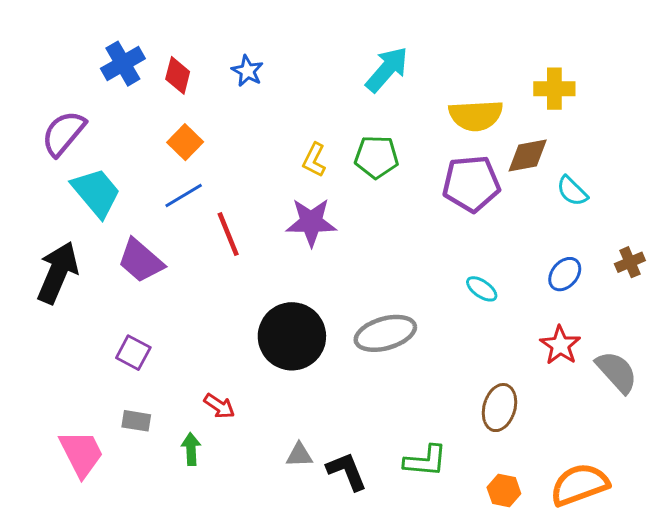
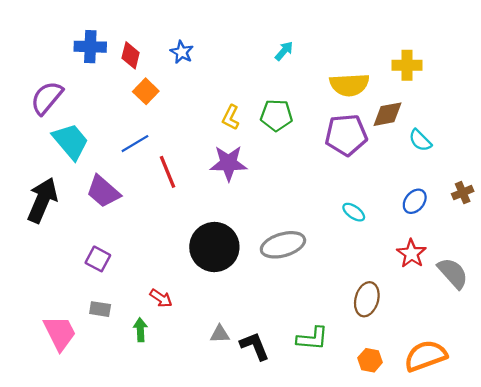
blue cross: (123, 64) -> (90, 47), turned 32
cyan arrow: (387, 69) -> (284, 51), size x0.6
orange square: (185, 142) -> (146, 91), moved

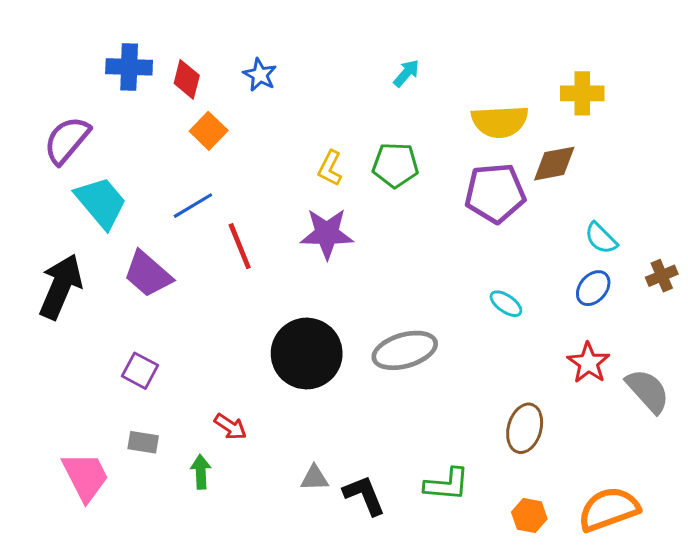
cyan semicircle: (420, 140) -> (601, 238), moved

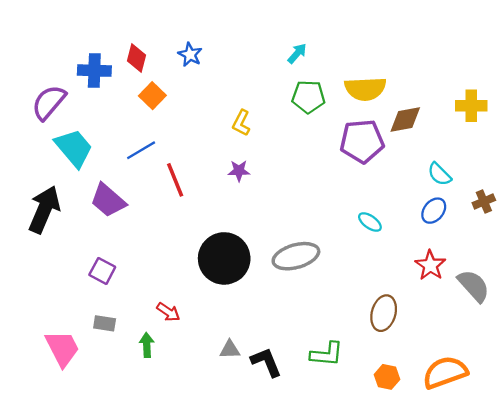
blue cross: (129, 67) -> (94, 71), moved
yellow cross: (582, 93) -> (471, 106), moved
green pentagon: (395, 165) -> (308, 97), moved
purple star: (327, 234) -> (239, 171), size x0.6

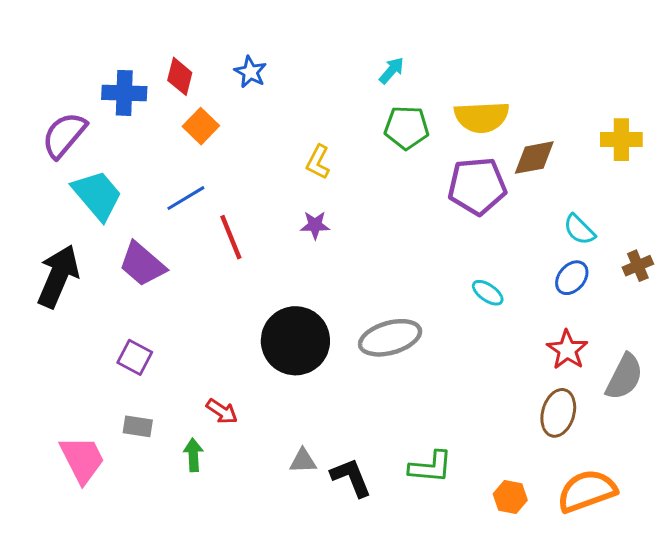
gray semicircle: (474, 286) -> (624, 377), turned 69
brown ellipse: (384, 313) -> (558, 413), moved

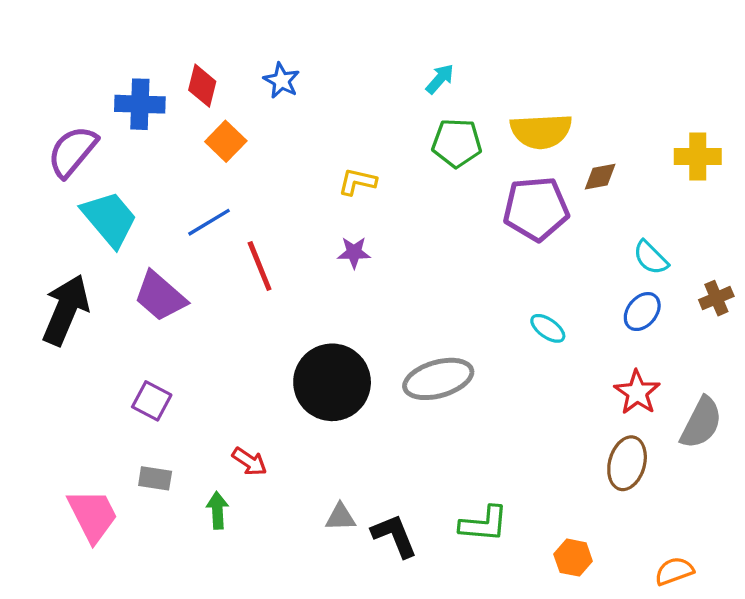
brown diamond: (534, 158) -> (600, 177), size x0.7
yellow L-shape: (318, 162) -> (357, 182), turned 76
orange semicircle: (587, 491) -> (674, 571), moved, size x0.6

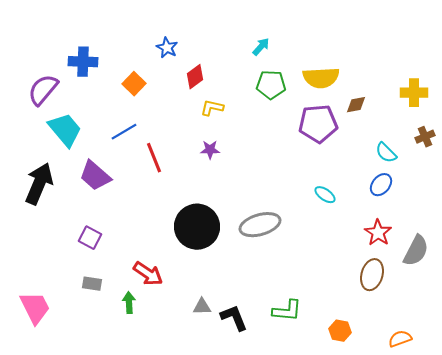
red diamond: (202, 86) -> (195, 77), moved, turned 40
brown cross: (716, 298) -> (425, 137), moved
red arrow: (249, 462) -> (148, 274), size x1.4
pink trapezoid: (93, 515) -> (35, 308), moved

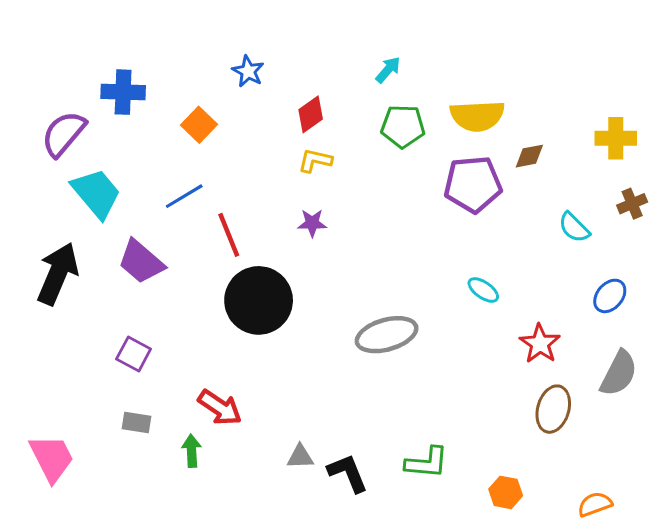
red diamond: (195, 77) -> (311, 114), moved
blue ellipse: (381, 185) -> (610, 296), moved
black circle: (197, 227) -> (259, 300), moved
red star: (378, 233) -> (540, 344), moved

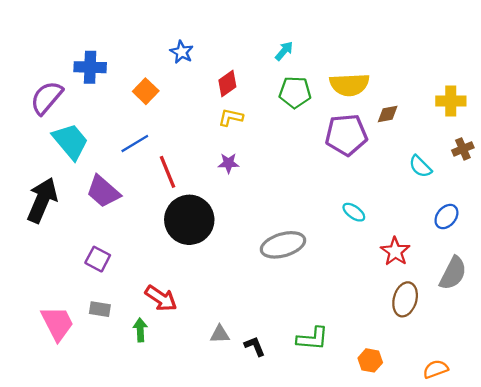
pink trapezoid: (52, 458) -> (57, 323), moved
black L-shape: (348, 473) -> (255, 346), size x0.7

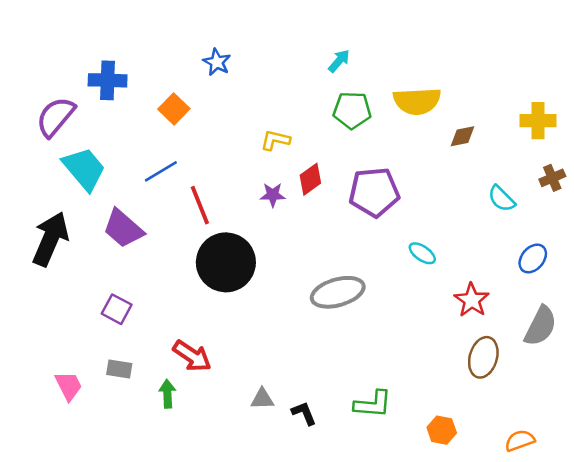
red diamond: (227, 84) -> (310, 179), moved
purple pentagon: (346, 135) -> (374, 192), moved
pink trapezoid: (57, 323) -> (69, 386), size x0.7

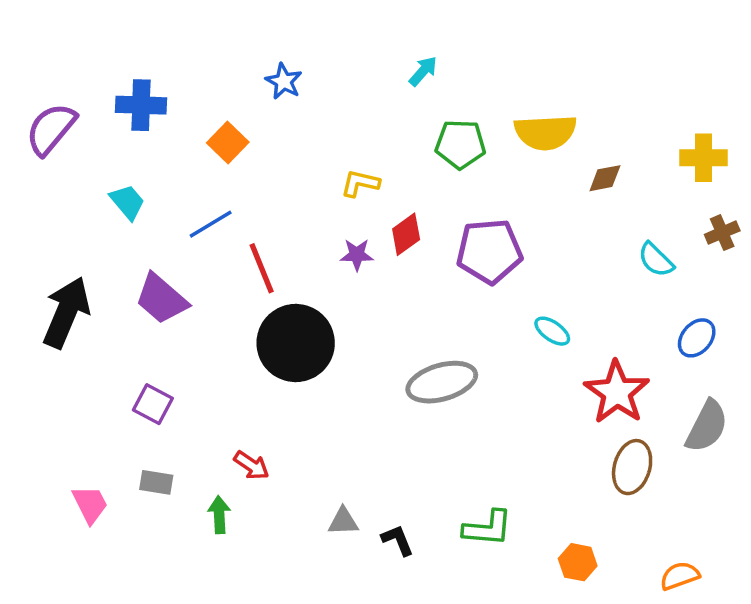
cyan arrow: (339, 61) -> (423, 71), moved
purple semicircle: (56, 117) -> (51, 129), moved
cyan trapezoid: (84, 169) -> (127, 202), moved, size x0.6
red star: (472, 300) -> (617, 392), size x1.4
red arrow: (192, 356) -> (251, 465), size x0.7

